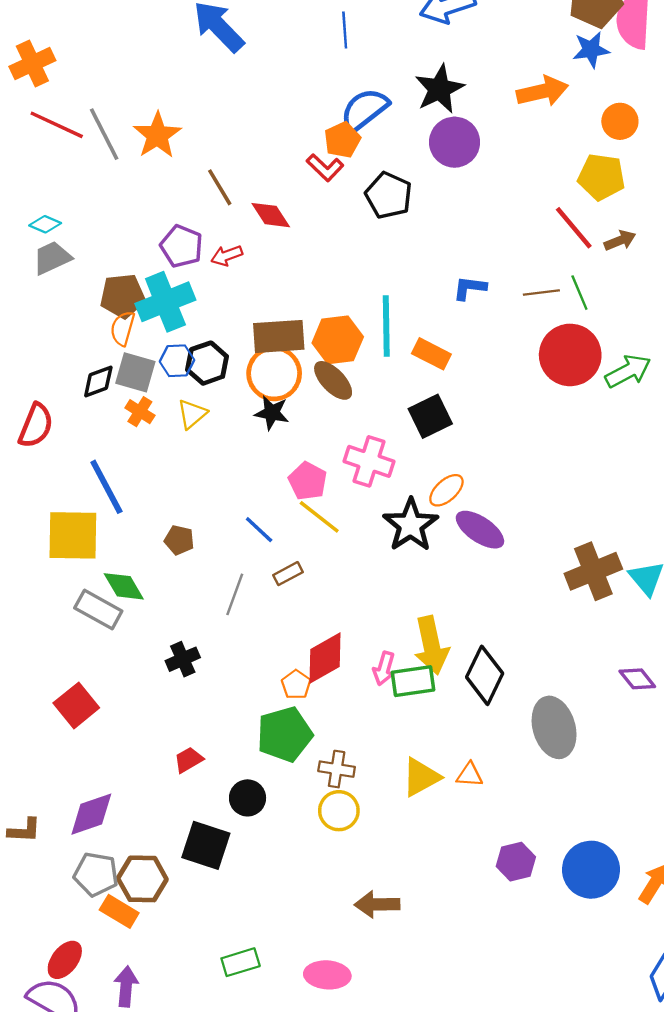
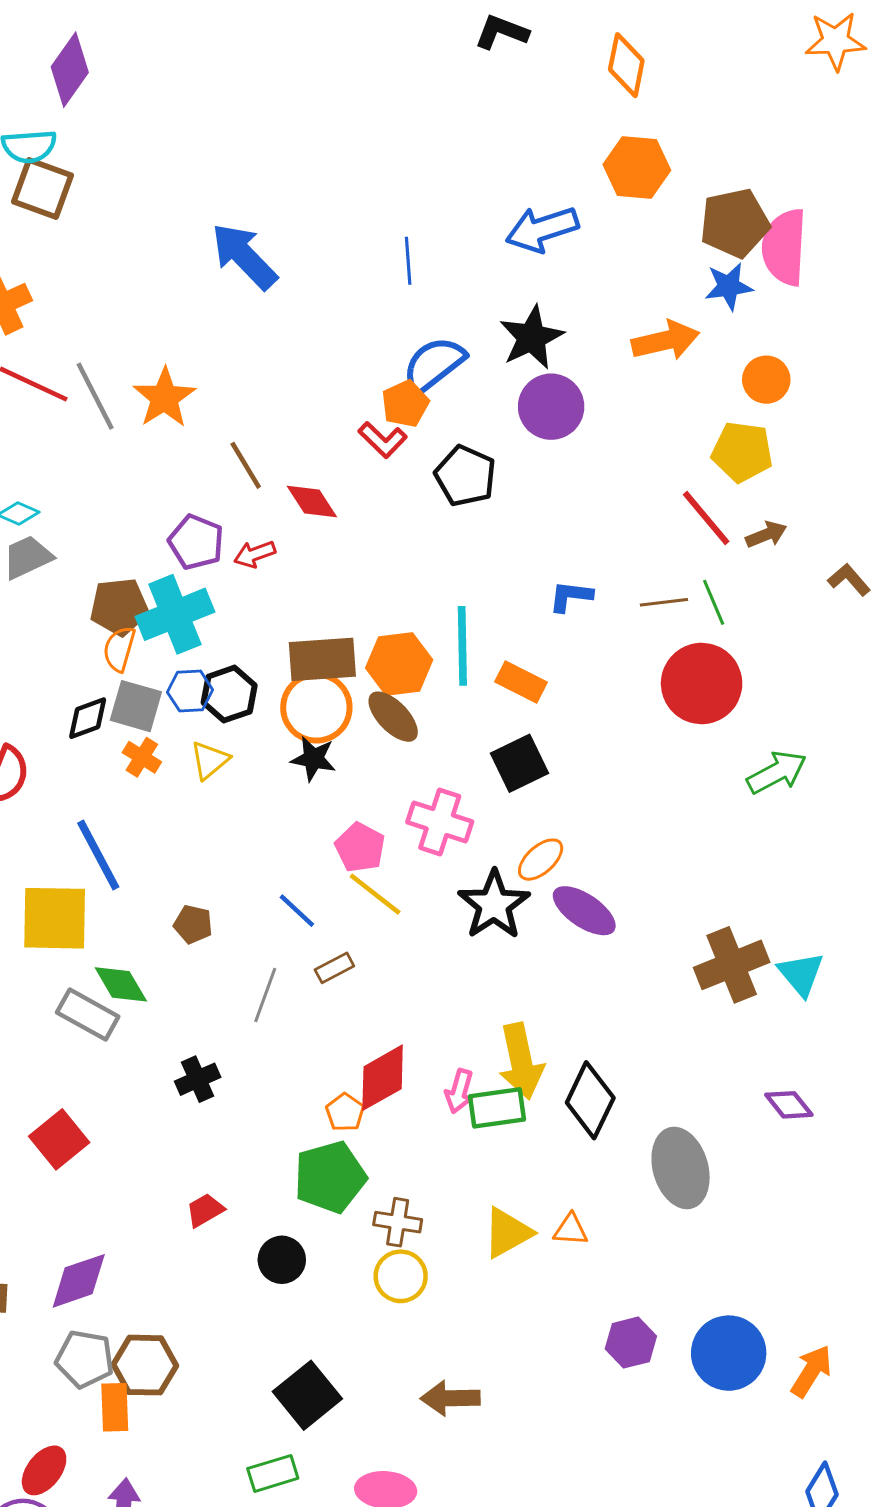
green arrow: (628, 371) -> (777, 772), moved
black square: (206, 845) -> (307, 1395), moved, turned 33
orange rectangle: (119, 911) -> (115, 1407), turned 57

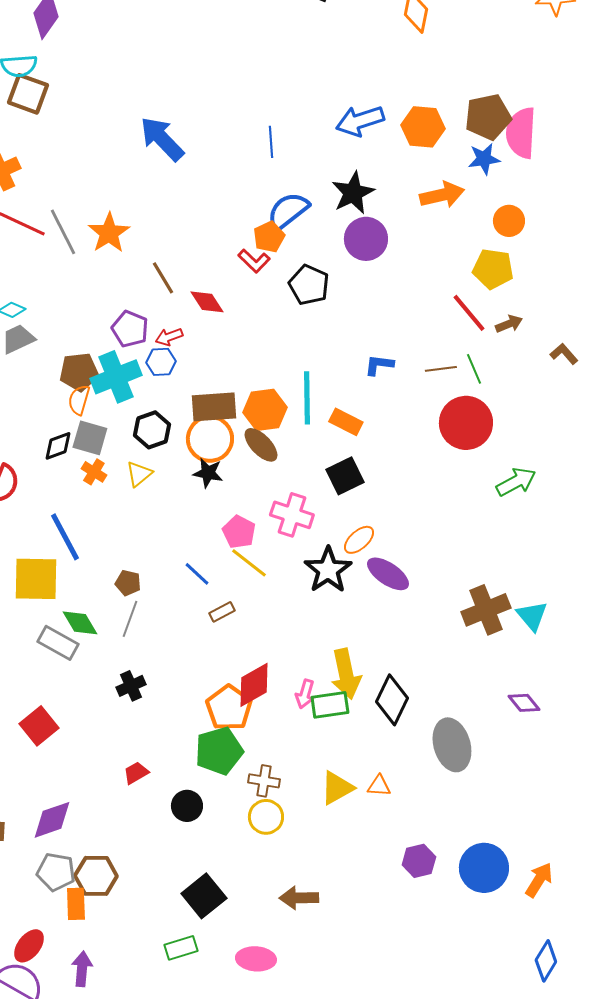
orange hexagon: (637, 167) -> (423, 127), moved
blue hexagon: (190, 691) -> (161, 362), moved
gray line: (265, 995) -> (130, 619), moved
orange pentagon: (345, 1112) -> (229, 708), size x1.8

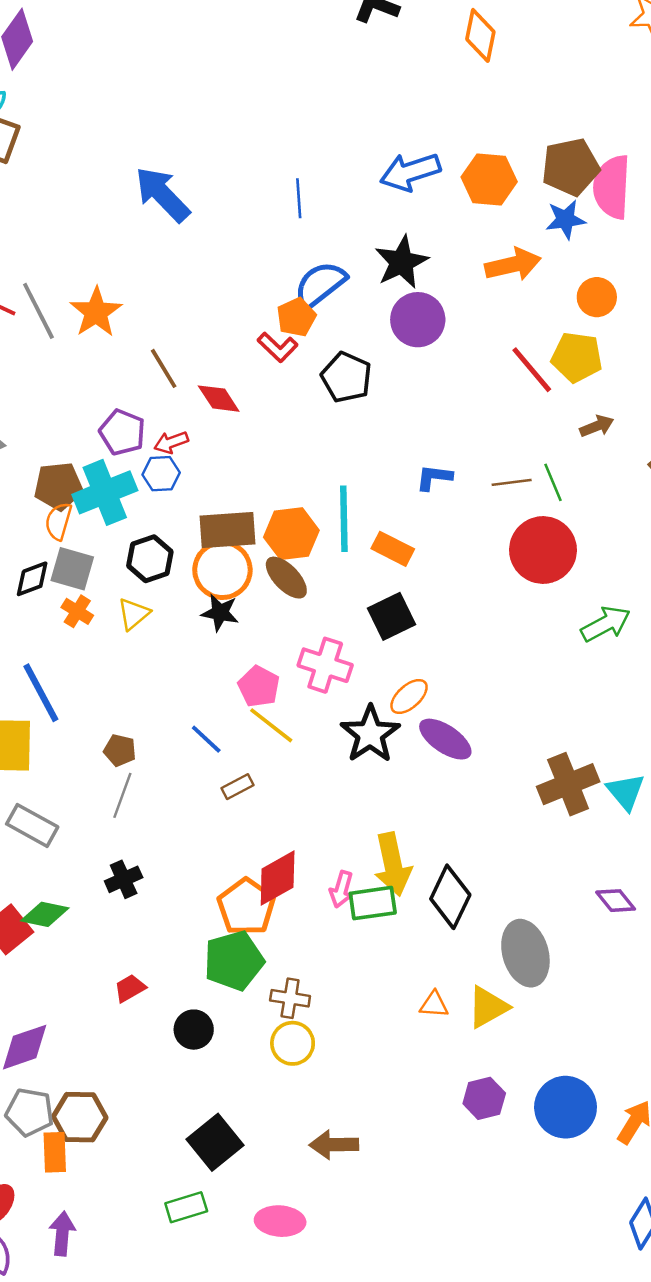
red line: (469, 313) -> (532, 370), moved
green diamond: (80, 623) -> (45, 914), moved, turned -48
yellow triangle: (337, 788) -> (488, 1007), moved

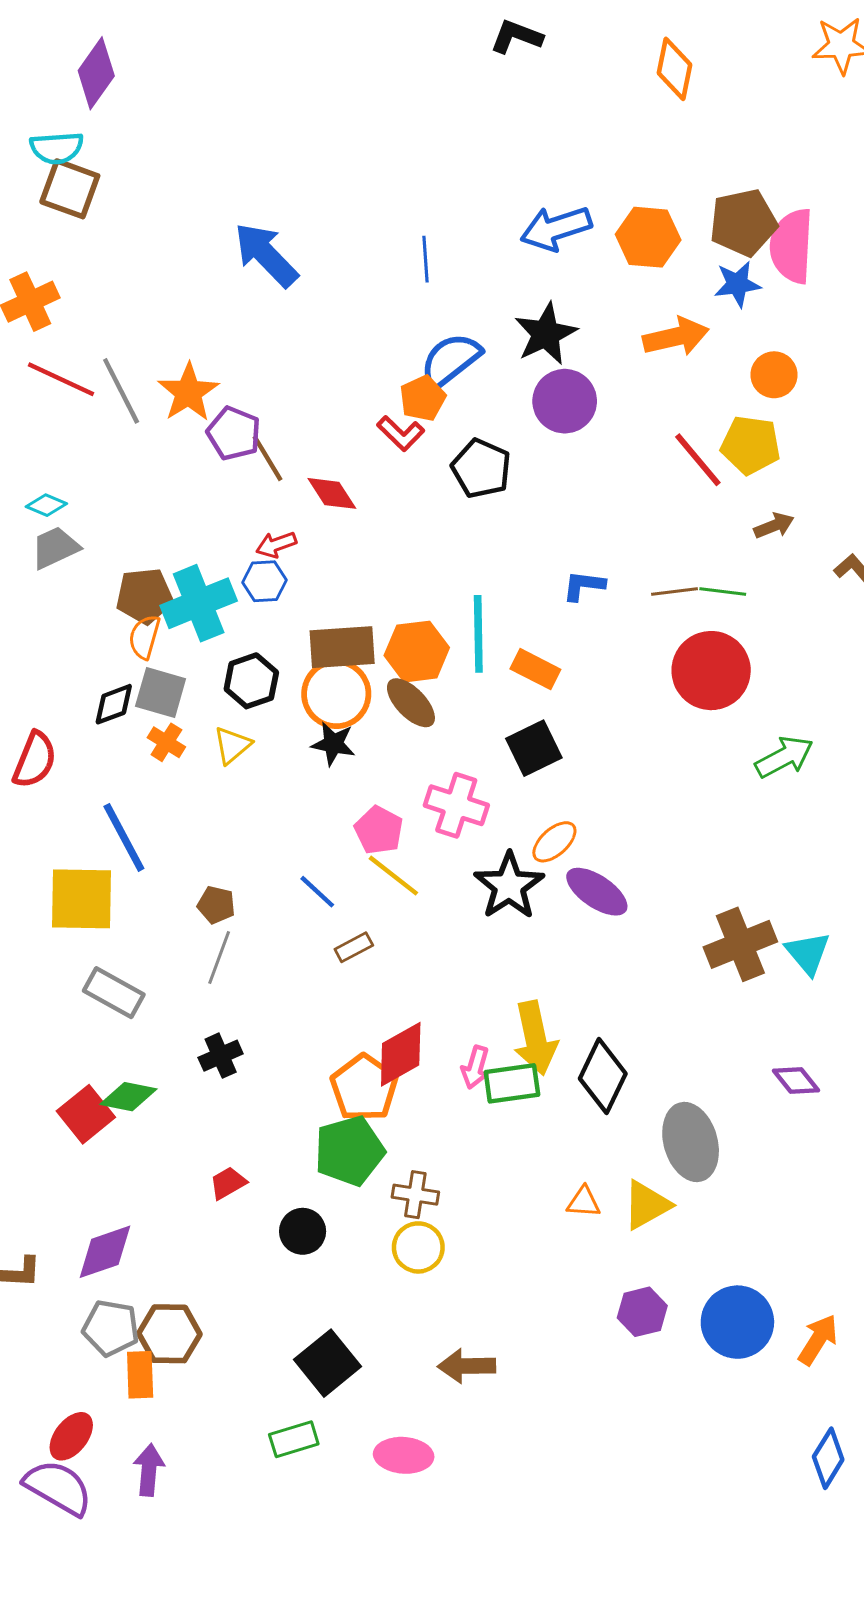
orange diamond: (480, 35) -> (674, 69), moved
purple pentagon: (122, 432) -> (234, 433), moved
green line: (553, 482) -> (723, 591), turned -60

